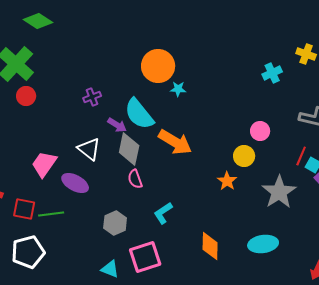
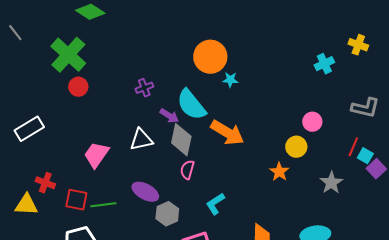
white triangle: (89, 149) -> (141, 140), turned -50
pink semicircle: (135, 179) -> (187, 170), turned 36
purple ellipse: (75, 183) -> (145, 192), moved
gray star: (279, 192) -> (331, 183), size x0.7

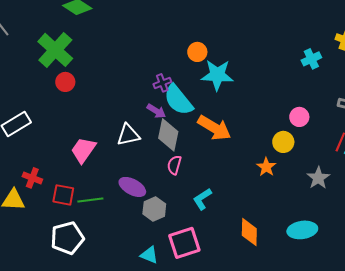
orange circle: (210, 57) -> (197, 52), size x0.6
cyan star: (230, 80) -> (217, 75), size x2.0
purple cross: (144, 88) -> (162, 83), moved

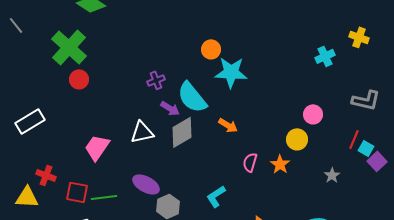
purple cross: (162, 83) -> (156, 80), moved
orange arrow: (214, 128) -> (228, 125), size x0.6
gray diamond: (168, 135) -> (182, 132), turned 48
pink semicircle: (174, 165) -> (250, 162), moved
gray star: (318, 178) -> (332, 175), size x0.7

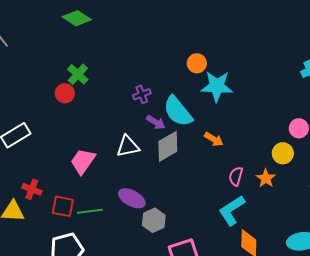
green cross: (69, 47) -> (78, 74), moved, size x0.6
cyan L-shape: (216, 196) -> (232, 210), moved, size x1.4

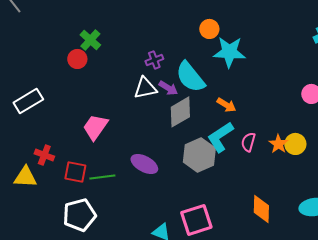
white triangle: (128, 146) -> (145, 88), moved
yellow circle: (283, 153) -> (295, 144), moved
cyan L-shape: (232, 210) -> (220, 137), moved
gray hexagon: (154, 220) -> (199, 155), moved, size x1.4

